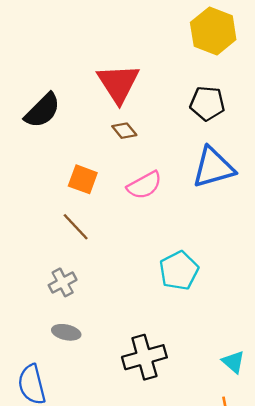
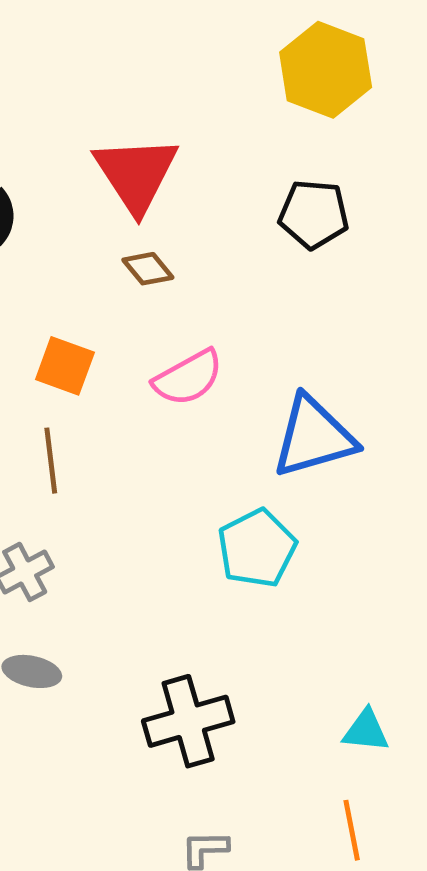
blue triangle: (213, 167) -> (314, 437), moved
brown line: (76, 227) -> (51, 461), turned 36
cyan triangle: (233, 362) -> (366, 731), turned -35

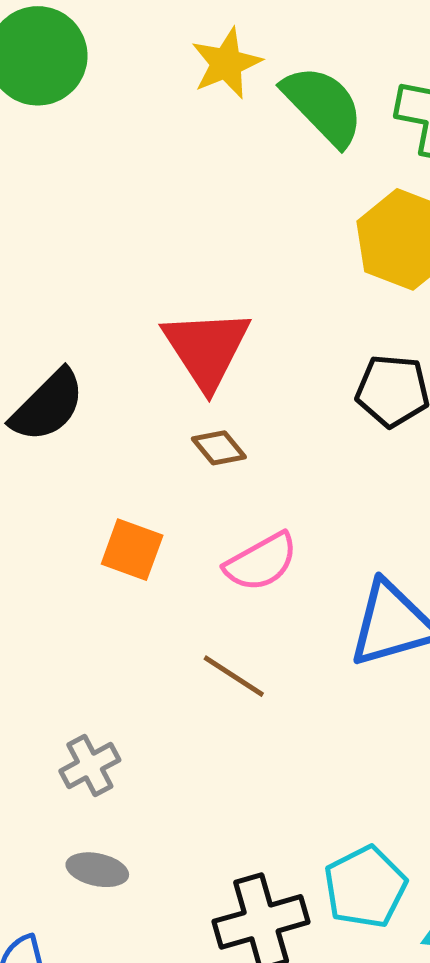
brown line: (51, 461) -> (234, 676), moved, turned -50
cyan pentagon: (257, 548) -> (365, 887), moved

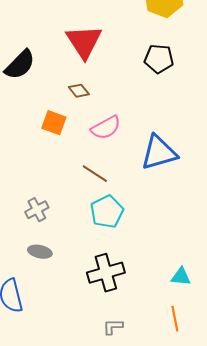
brown diamond: (219, 448) -> (79, 91), moved
cyan pentagon: (365, 887) -> (107, 212), moved

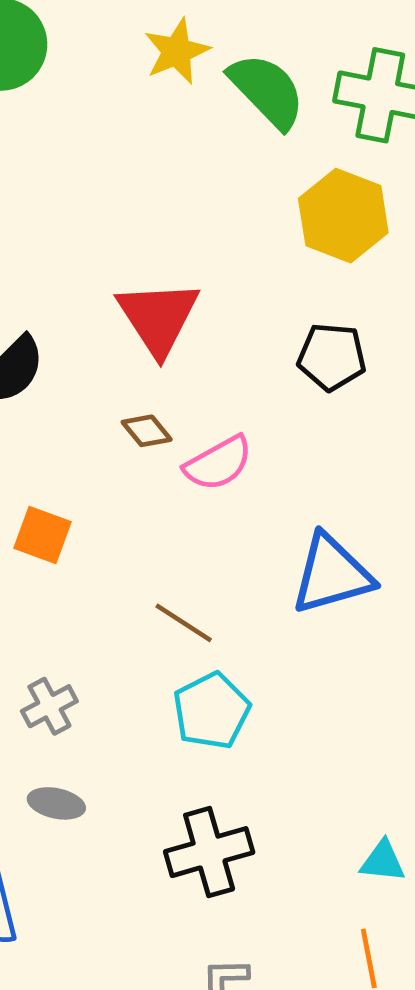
orange square: (54, 123) -> (42, 535), moved
pink semicircle: (106, 128) -> (218, 463), moved

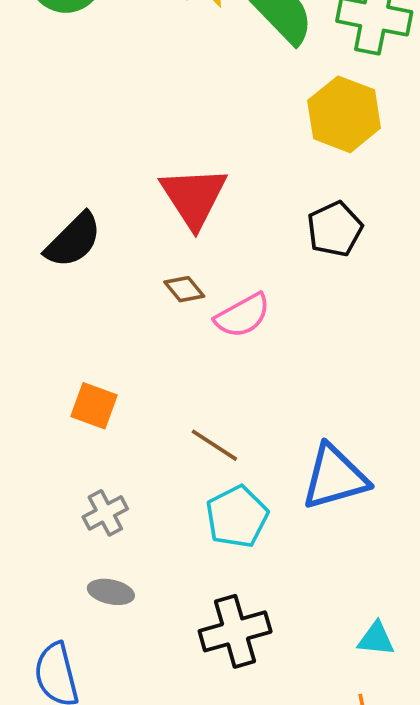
black pentagon: (332, 357) -> (335, 229), turned -30
orange square: (42, 535) -> (94, 406), moved
blue triangle: (332, 574) -> (335, 477), moved

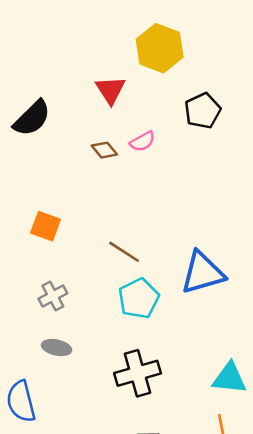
yellow hexagon: (344, 114) -> (160, 48), moved
red triangle: (194, 197) -> (111, 90), size x0.7
pink semicircle: (243, 315) -> (142, 141), moved, size x0.7
cyan triangle: (376, 639) -> (230, 378), size x1.4

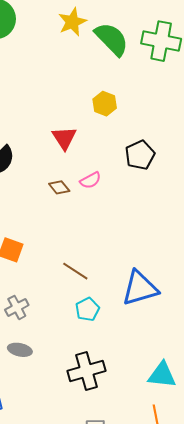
yellow hexagon: (160, 48) -> (105, 104), size x0.6
cyan pentagon: (139, 298) -> (87, 309), size x0.7

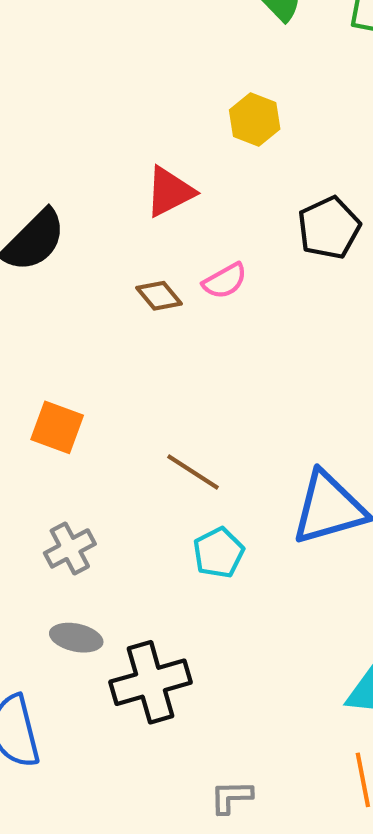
red triangle: (64, 138) -> (170, 192), turned 36
black cross: (86, 371) -> (151, 682), moved

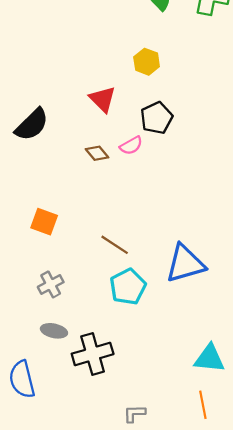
red triangle: (170, 192) -> (102, 99), turned -48
black pentagon: (329, 228) -> (157, 118), moved
cyan pentagon: (218, 553) -> (128, 287), size x1.4

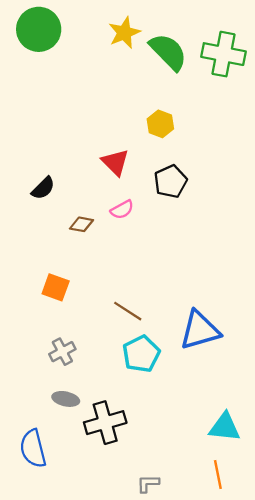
black semicircle: (32, 125) -> (43, 188), size x0.7
pink semicircle: (131, 146) -> (122, 210), moved
brown diamond: (97, 153) -> (81, 224), moved, turned -40

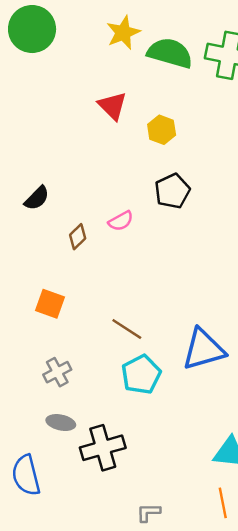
green semicircle: (168, 52) -> (170, 53), turned -30
red triangle: (115, 162) -> (112, 106), moved
brown diamond: (81, 224) -> (78, 237), turned -55

